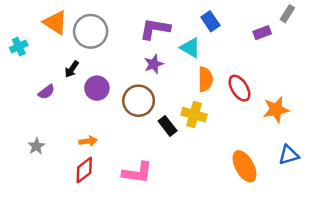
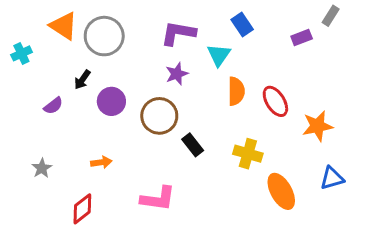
cyan triangle: (190, 48) -> (219, 55), turned 35
yellow cross: (194, 115) -> (248, 154), moved
red diamond: (84, 170) -> (82, 209), moved

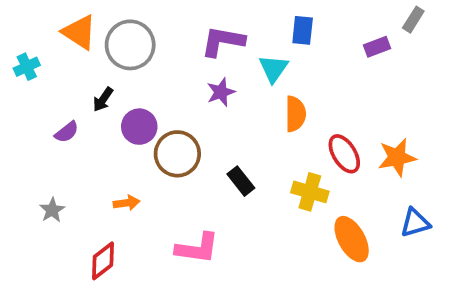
blue rectangle: (242, 24) -> (303, 30), turned 40
red ellipse: (275, 101) -> (344, 154), moved
brown circle: (159, 116) -> (177, 154), moved

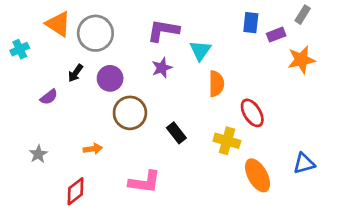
blue rectangle: (303, 30) -> (251, 23), moved
purple circle: (139, 127) -> (110, 78), moved
orange star: (397, 157) -> (301, 60), moved

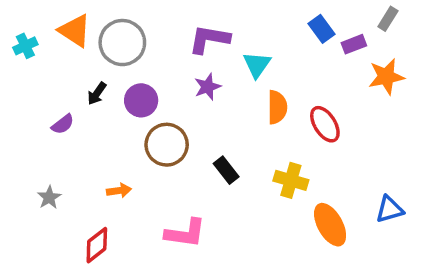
blue rectangle: (251, 23) -> (322, 29), turned -42
cyan cross: (20, 49) -> (25, 46), moved
red ellipse: (252, 113) -> (325, 124), moved

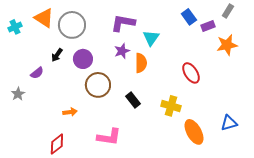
orange semicircle: (277, 107) -> (141, 63), moved
gray star: (49, 197) -> (18, 94), moved

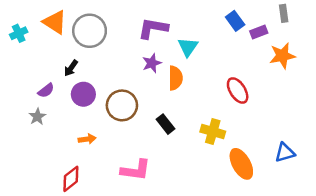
gray rectangle: (228, 11) -> (284, 13), turned -40
purple circle: (83, 59) -> (83, 94), moved
gray star: (18, 94) -> (37, 117), moved

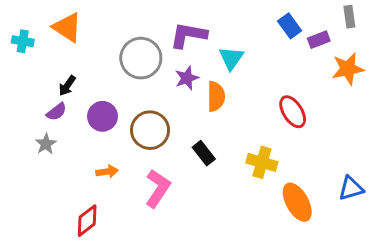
gray circle: (90, 31) -> (141, 58), moved
cyan cross: (19, 33) -> (23, 41), turned 35
black arrow: (71, 68) -> (67, 86), moved
pink L-shape: (136, 170) -> (158, 188), moved, turned -64

